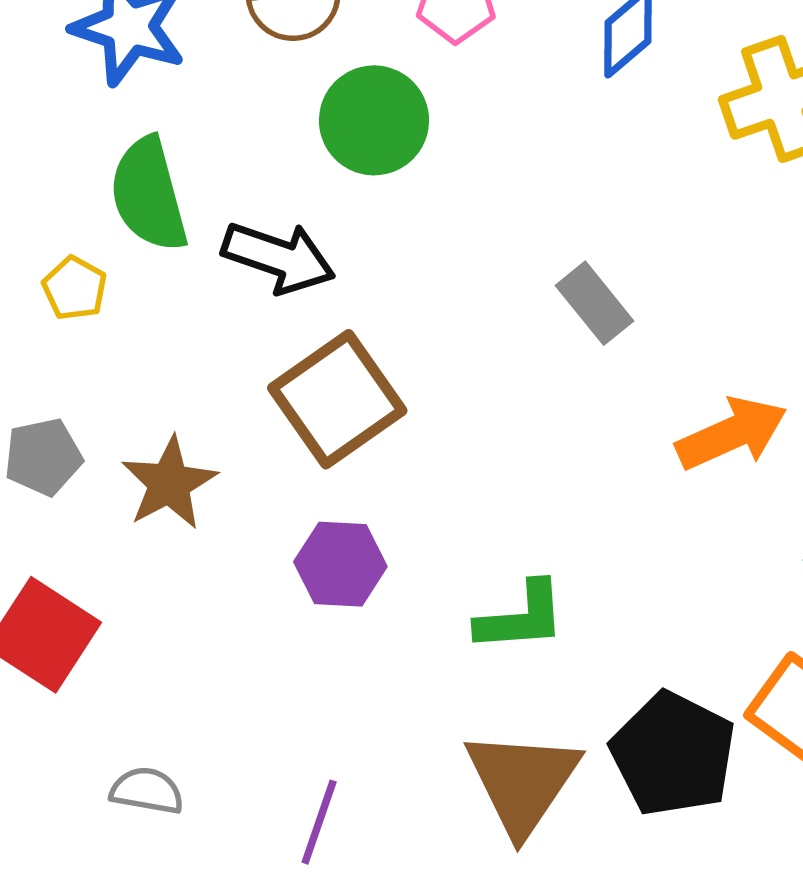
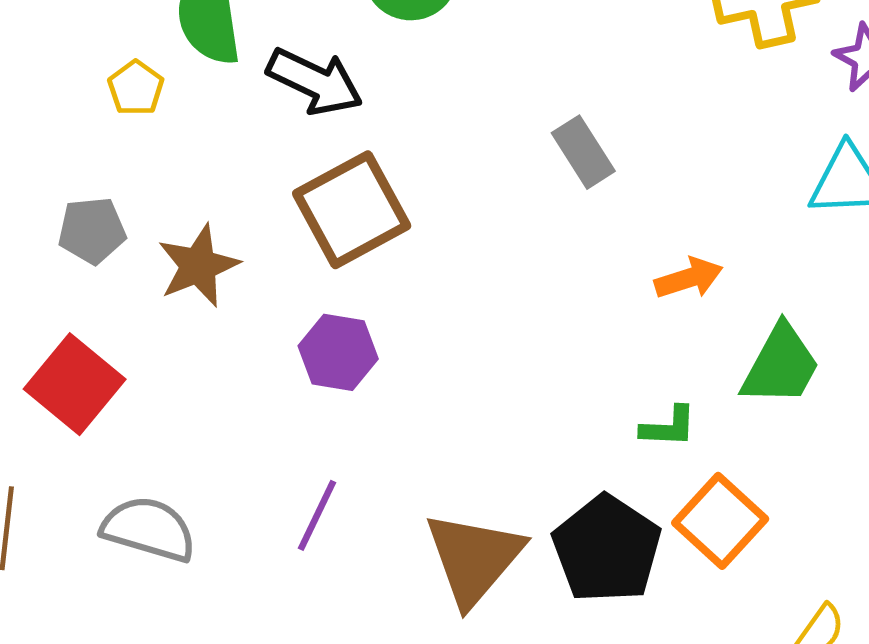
orange arrow: (732, 434) -> (689, 278), size x0.7
green L-shape: (521, 617) -> (668, 427), moved, size x0.7
gray semicircle: (147, 791) -> (149, 529), size x1.5
purple line: (319, 822) -> (317, 515), moved

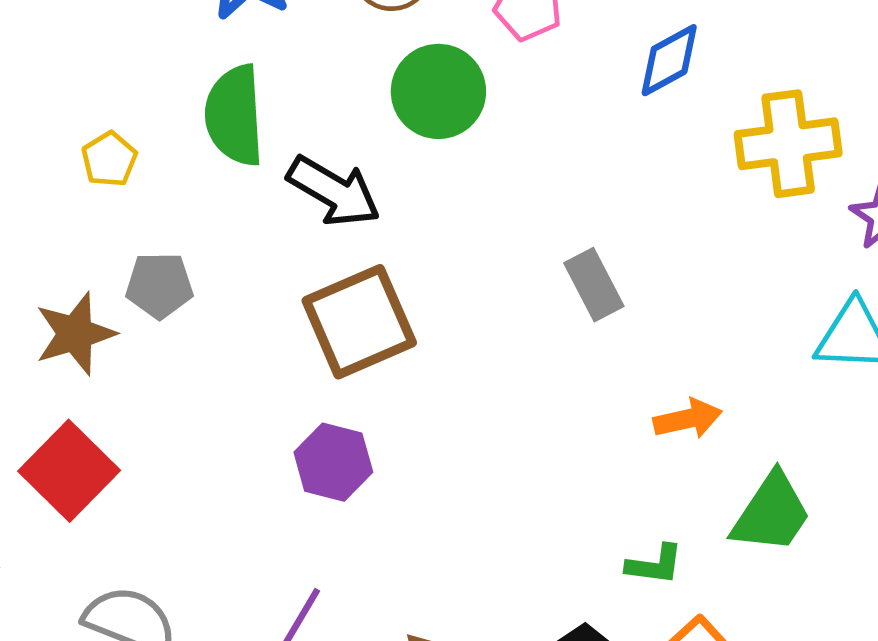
yellow pentagon: (136, 88) -> (109, 159), moved
gray pentagon: (92, 230) -> (159, 285), moved
brown star: (198, 266) -> (75, 334), moved

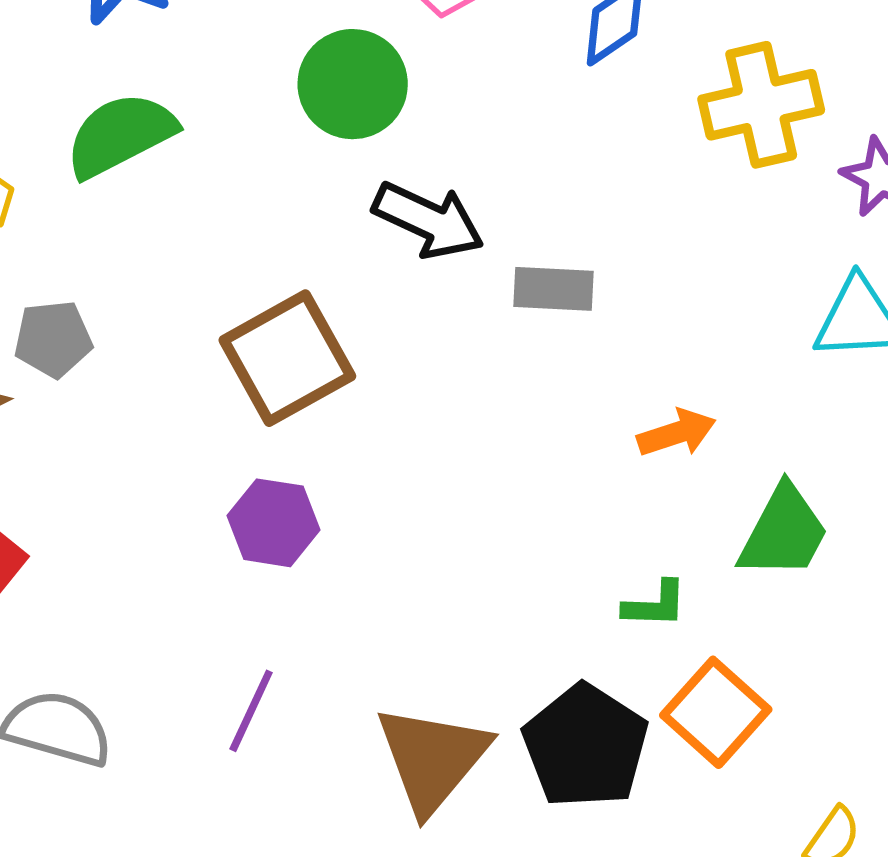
green semicircle: (234, 115) -> (120, 135), turned 72
black arrow: (334, 191) -> (428, 220), moved
gray rectangle: (594, 285) -> (553, 289), turned -54

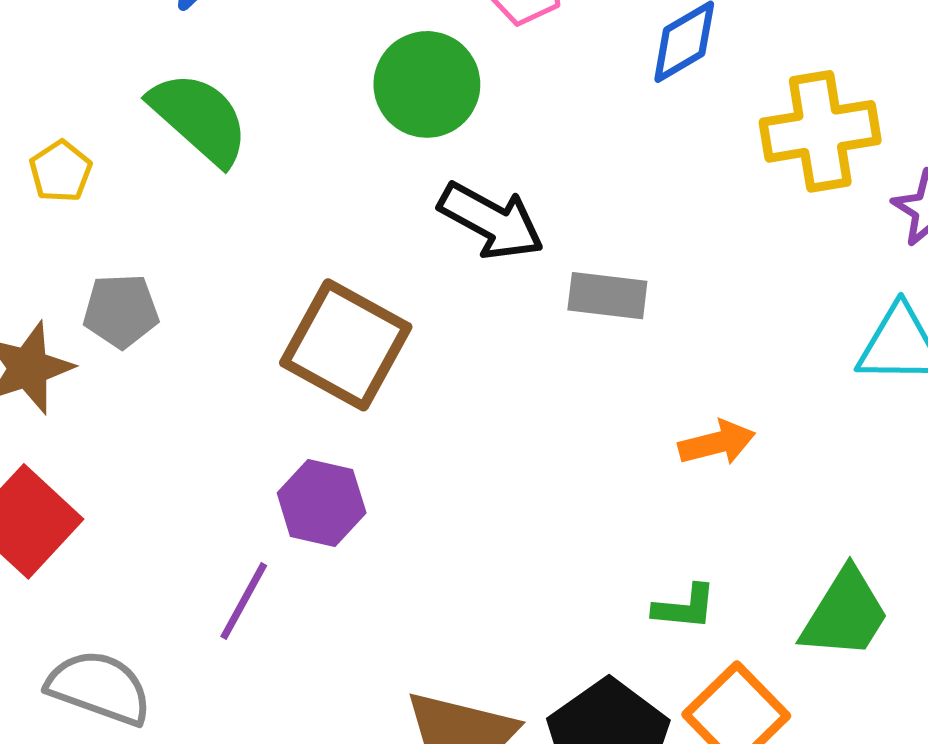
green semicircle: (120, 135) -> (199, 118), turned 65
brown square: (287, 358) -> (346, 345), turned -36
green trapezoid: (784, 532) -> (845, 614), moved
purple line: (251, 711) -> (244, 601), moved

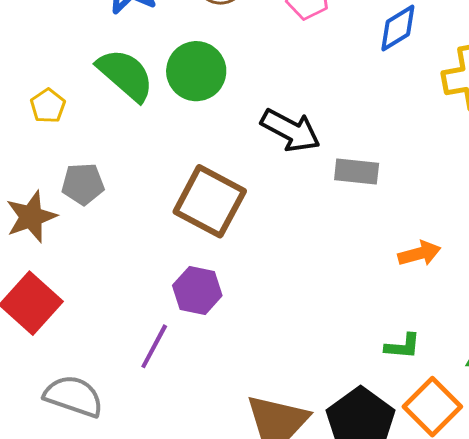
green circle: (427, 84) -> (196, 71), moved

